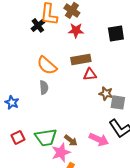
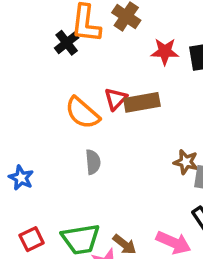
red star: (76, 30) -> (165, 52), moved
red triangle: (90, 74) -> (116, 99), moved, turned -40
gray semicircle: (44, 87) -> (93, 162), moved

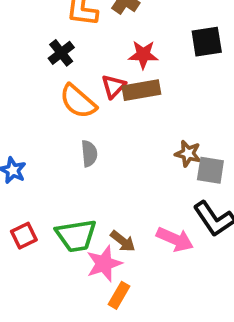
black cross: (67, 43) -> (61, 53), moved
red star: (165, 52) -> (143, 55), moved

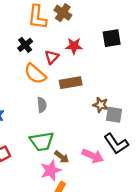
red triangle: (113, 86) -> (52, 57), moved
brown rectangle: (141, 90) -> (71, 83), moved
green trapezoid: (76, 236) -> (42, 141), moved

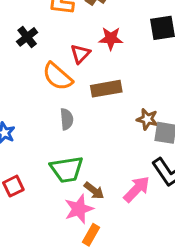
black cross: (25, 45) -> (27, 37), moved
pink arrow: (93, 156) -> (137, 189), turned -70

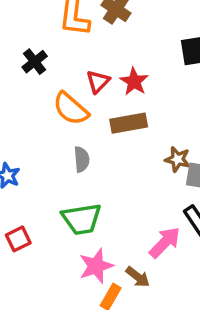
red star: (111, 38) -> (134, 82), moved, turned 30
brown arrow: (94, 191) -> (138, 277), moved

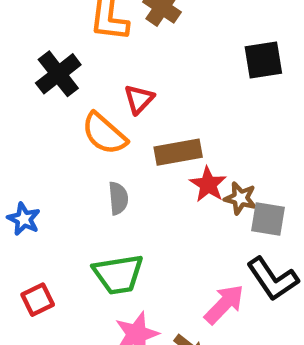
black cross: (35, 62) -> (58, 74), size x1.4
red star: (134, 82) -> (208, 184), moved

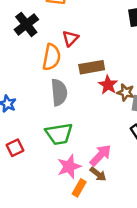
orange semicircle: (104, 134) -> (51, 57), turned -120
gray semicircle: (118, 198) -> (59, 92), size x1.5
pink arrow: (224, 304) -> (101, 155), moved

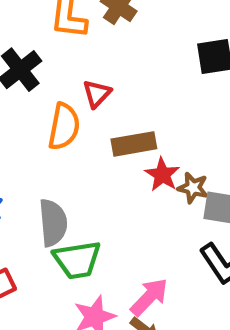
gray semicircle: (59, 92) -> (53, 223), moved

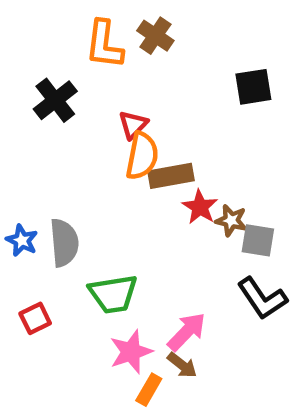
orange semicircle: (64, 126) -> (142, 156), moved
gray semicircle: (53, 223) -> (64, 243), moved

